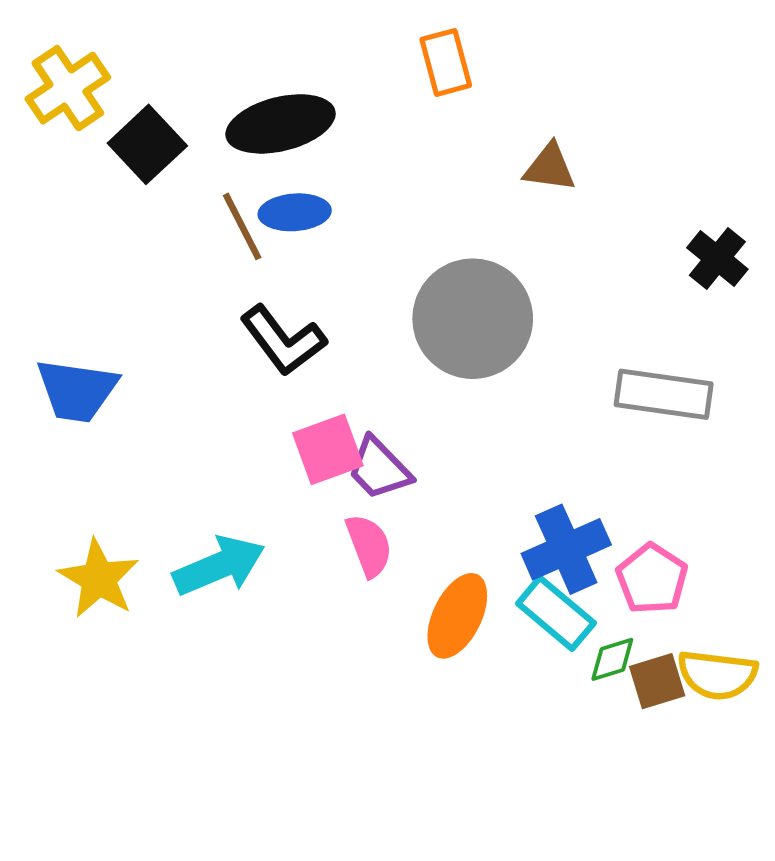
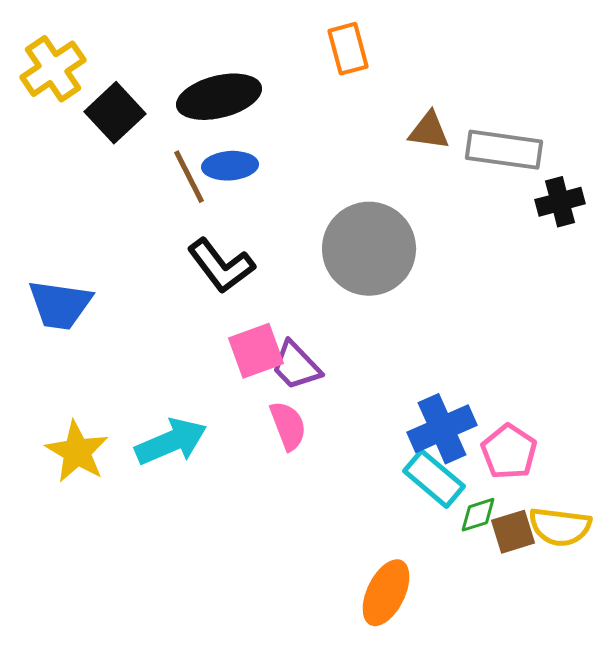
black cross: (717, 258) -> (560, 202), turned 36
gray rectangle: (664, 394) -> (504, 150), moved
orange ellipse: (457, 616) -> (386, 593), moved

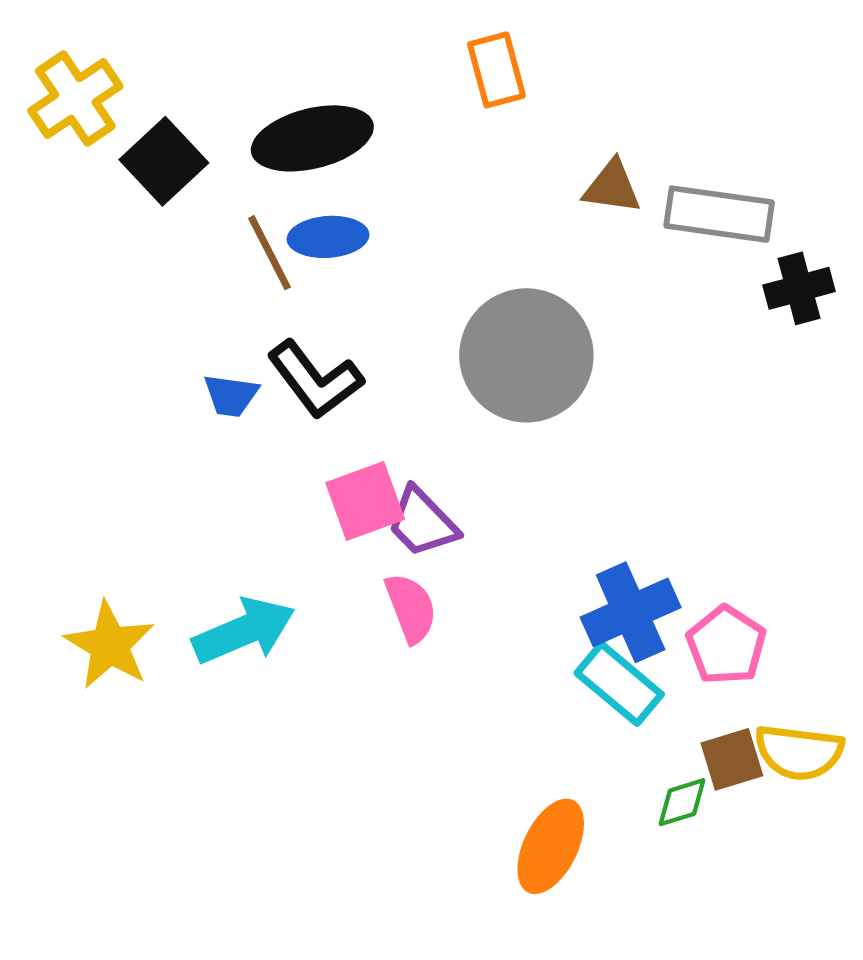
blue trapezoid: (60, 305) -> (231, 395), moved, size x0.6
green diamond: (478, 515) -> (682, 802), moved

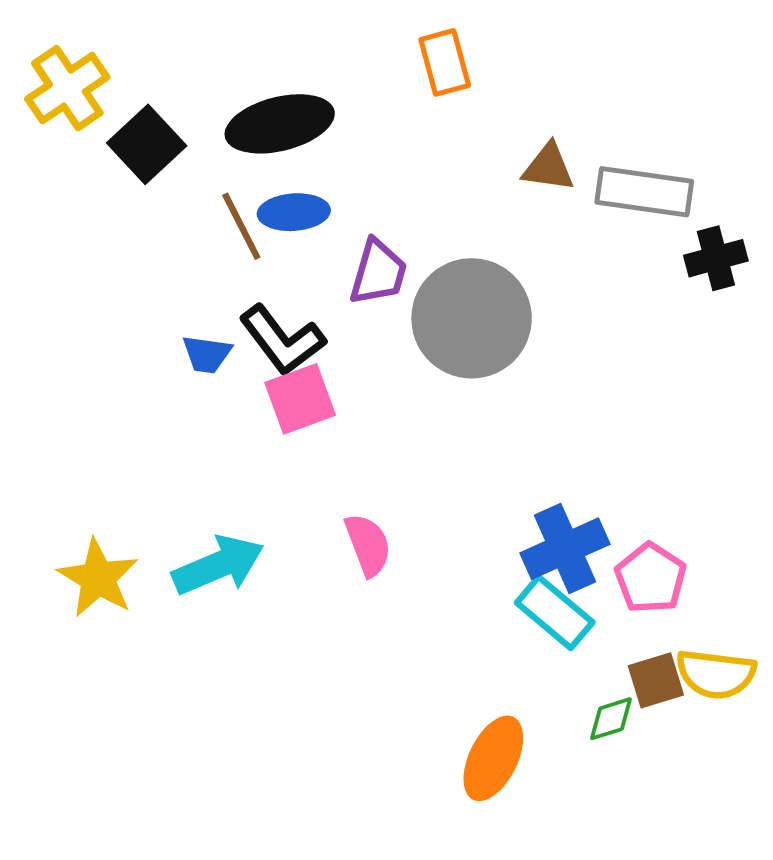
pink square: (365, 501) -> (300, 399), moved
purple trapezoid: (422, 522) -> (378, 272), moved, turned -120

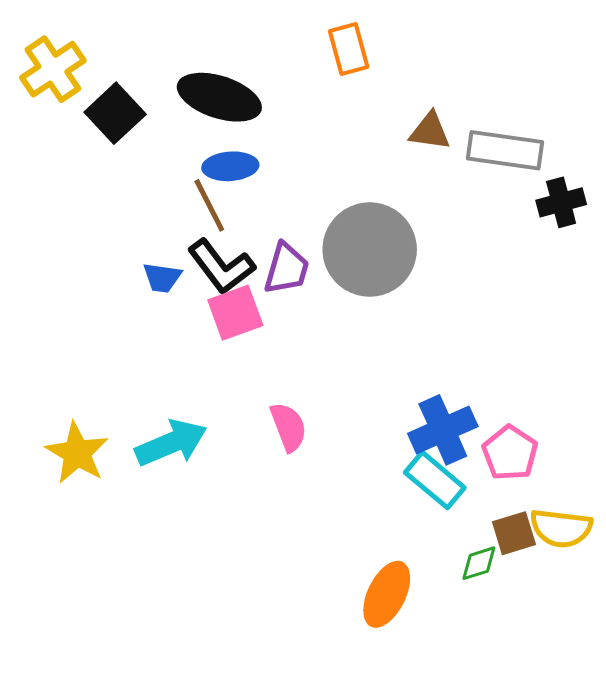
black ellipse: (280, 124) -> (219, 97), turned 32
brown line: (241, 226) -> (209, 205), moved
purple trapezoid: (378, 272) -> (286, 269), moved

